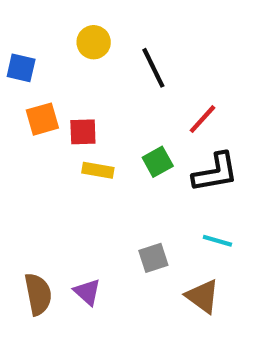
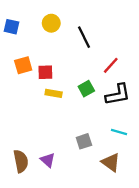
blue square: (21, 68) -> (11, 27), moved

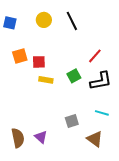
black line: (84, 37) -> (72, 21), moved

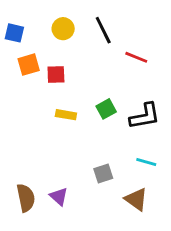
orange square: (20, 56) -> (29, 65), moved
red line: (95, 56) -> (136, 57), moved, turned 70
red square: (39, 62) -> (56, 75), moved

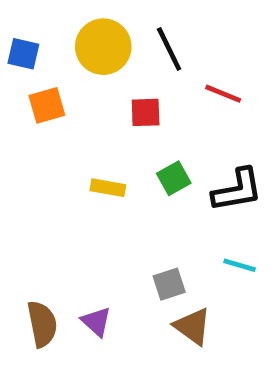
yellow circle: (63, 29) -> (103, 47), size x1.5
red square: (56, 75) -> (146, 112), moved
brown triangle: (136, 199) -> (193, 326), moved

